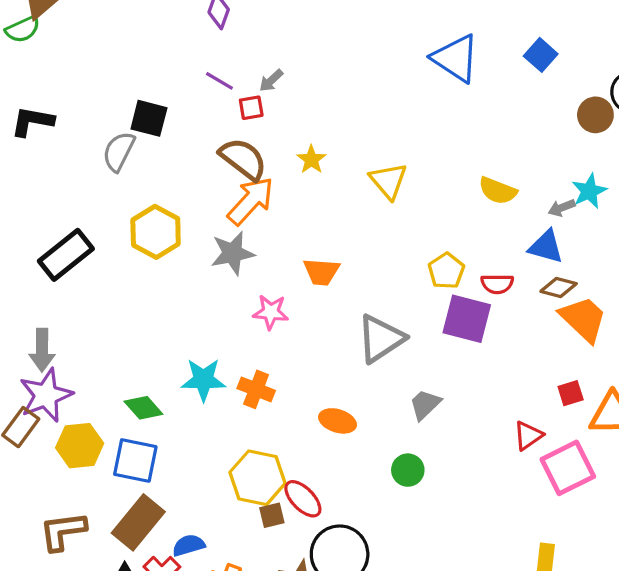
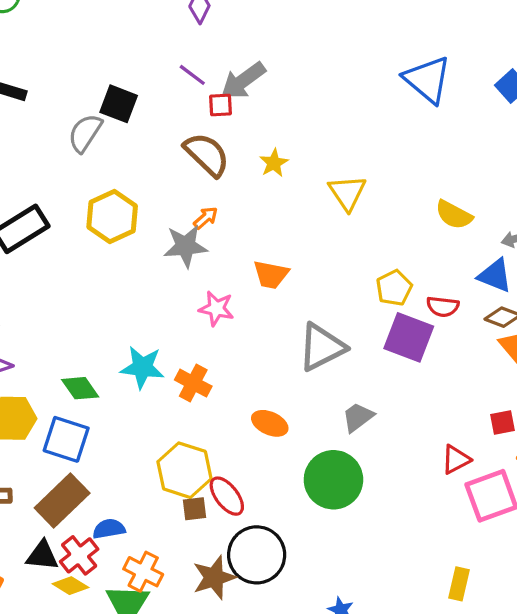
gray arrow: (271, 81) -> (243, 81), size x1.8
orange arrow: (251, 201) -> (206, 218), moved, size x0.5
green circle: (408, 470) -> (333, 480), size x1.8

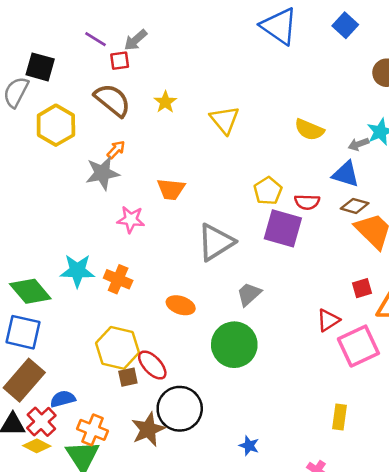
gray arrow: (243, 81) -> (136, 40), size x0.7
yellow hexagon: (112, 216) -> (56, 125), moved
green diamond: (80, 388) -> (30, 291), size x1.4

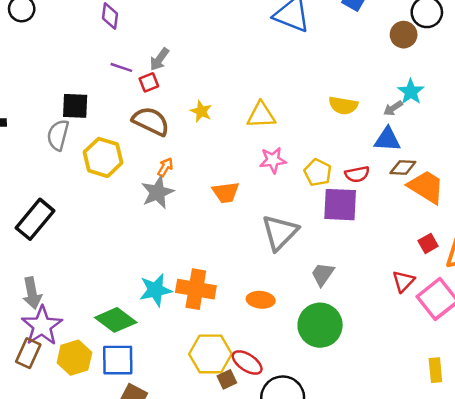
yellow triangle: (225, 120) -> (261, 115), turned -40
pink star: (131, 220) -> (273, 160), moved
orange cross: (118, 279) -> (196, 289), size x1.4

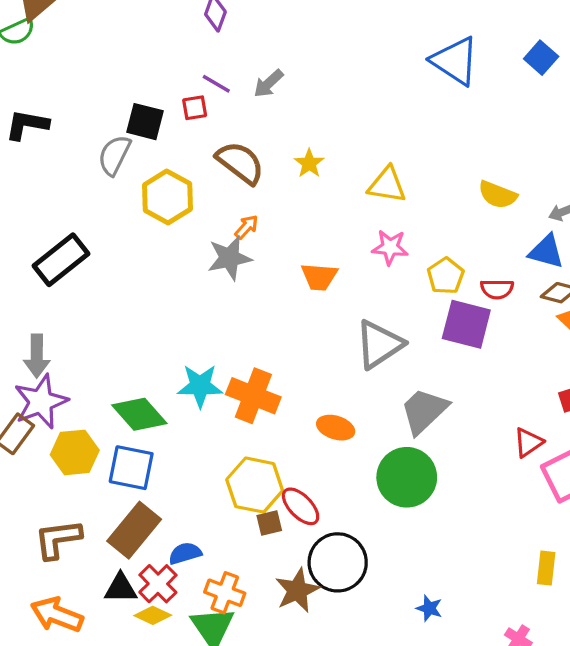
red square: (149, 82) -> (195, 108), moved
gray trapezoid: (323, 274) -> (424, 411), size x1.5

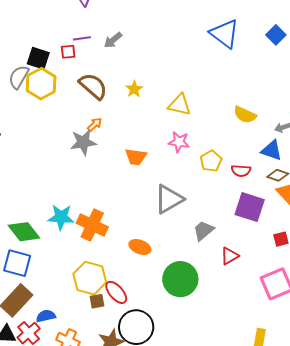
purple line: (216, 84) -> (82, 38), turned -42
yellow hexagon: (167, 197) -> (41, 84), moved
purple square: (466, 324) -> (250, 207), moved
gray trapezoid: (424, 411) -> (203, 231), moved, size x0.7
red triangle: (528, 442) -> (230, 256), moved

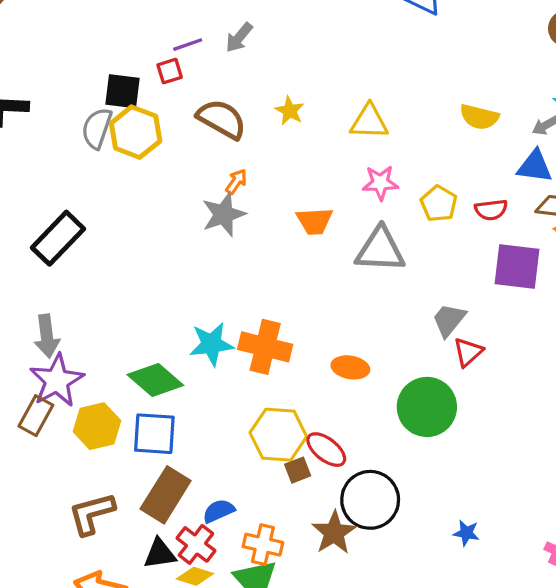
gray triangle: (169, 199) -> (380, 250), moved, turned 44
red triangle: (230, 256) -> (468, 352), moved

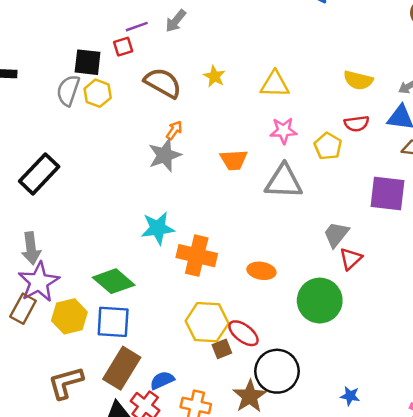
yellow hexagon: (136, 132) -> (98, 93), size x0.7
red semicircle: (491, 210) -> (357, 124), moved
cyan star: (211, 344) -> (158, 228), moved

